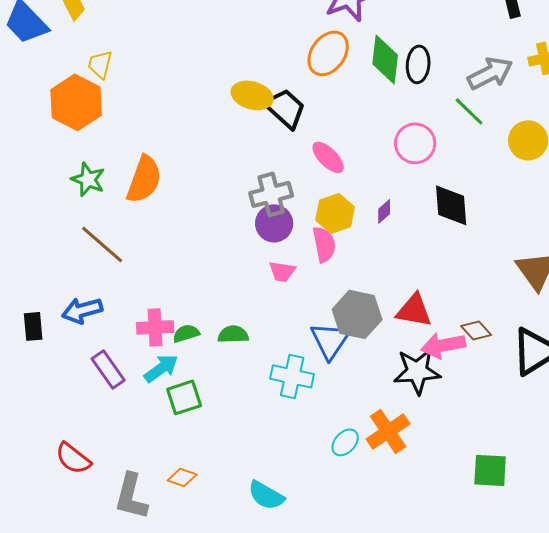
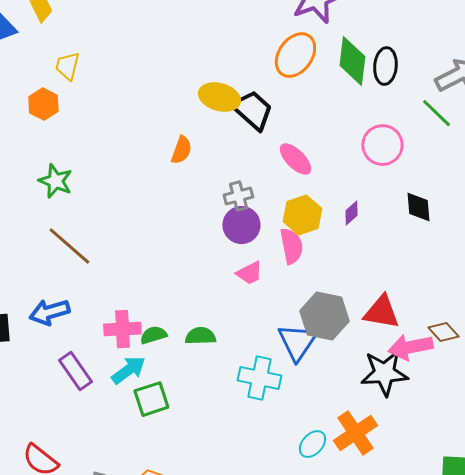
orange hexagon: (76, 102) -> (43, 104), size x0.6
orange semicircle: (144, 179) -> (181, 150), moved, size x0.6
gray cross: (271, 194) -> (238, 196), size x0.7
black diamond: (451, 205) -> (418, 207), size x0.7
pink trapezoid: (282, 271) -> (249, 273), turned -36

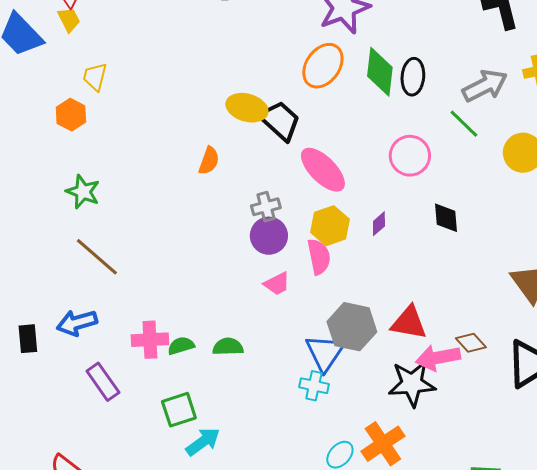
pink ellipse: (295, 159) -> (323, 170), size x1.4
cyan arrow: (128, 370) -> (203, 442), moved
cyan cross: (259, 378) -> (314, 386), moved, size x0.7

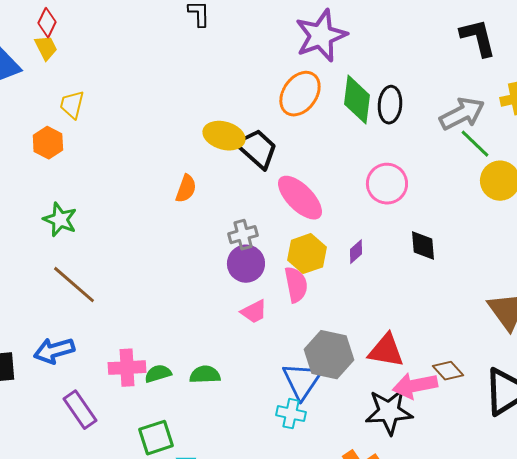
green line: (464, 124) -> (475, 144), moved

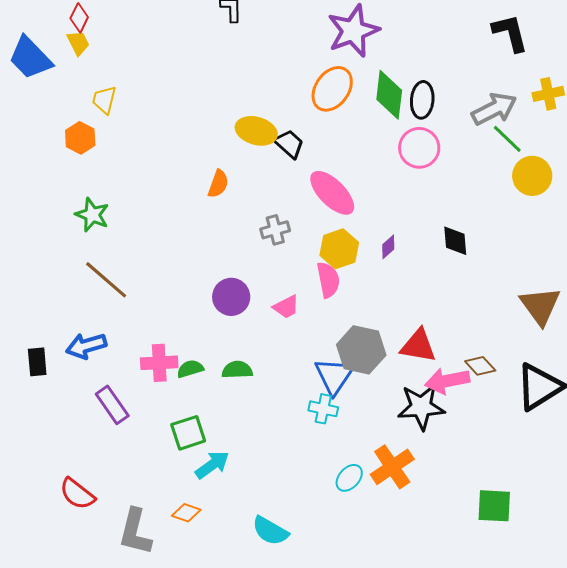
black trapezoid: (257, 149) -> (289, 144), size x0.7
pink circle: (387, 184) -> (419, 148), moved
purple circle: (246, 264) -> (231, 297), moved

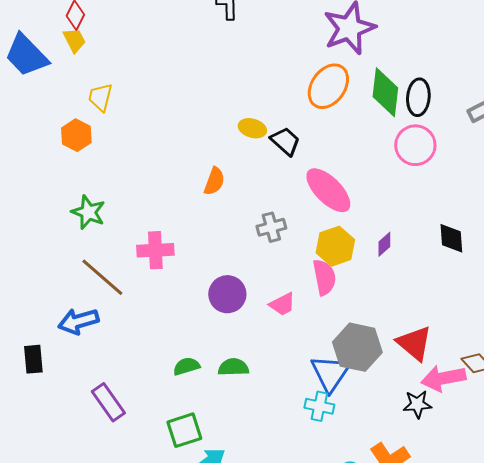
yellow ellipse: (256, 131) -> (252, 128), size x0.7
blue arrow: (86, 346) -> (78, 321), moved
red triangle: (418, 346) -> (414, 343), turned 30
pink cross: (159, 363) -> (155, 250), moved
black star: (421, 407) -> (417, 404), size x0.6

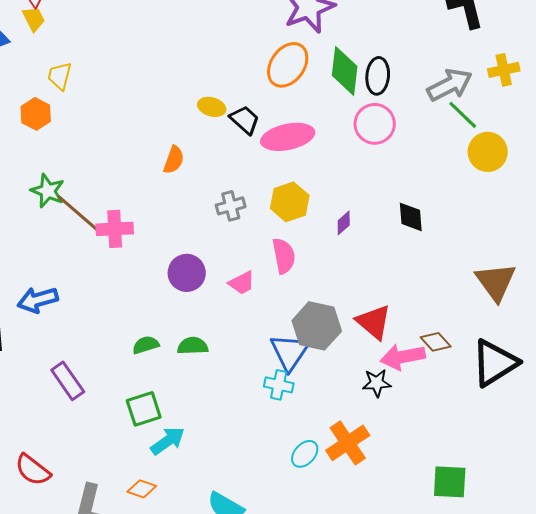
pink ellipse: (328, 190) -> (288, 137), moved, turned -57
yellow hexagon: (335, 246) -> (290, 202), moved
brown line: (102, 277) -> (78, 213), moved

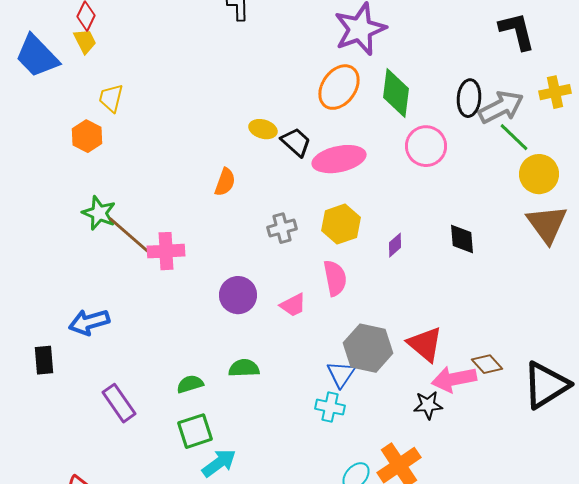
black ellipse: (378, 76) -> (469, 98), moved
brown triangle: (496, 282) -> (547, 224), moved
green semicircle: (146, 345) -> (190, 384), moved
blue triangle: (290, 352) -> (341, 374), size x0.7

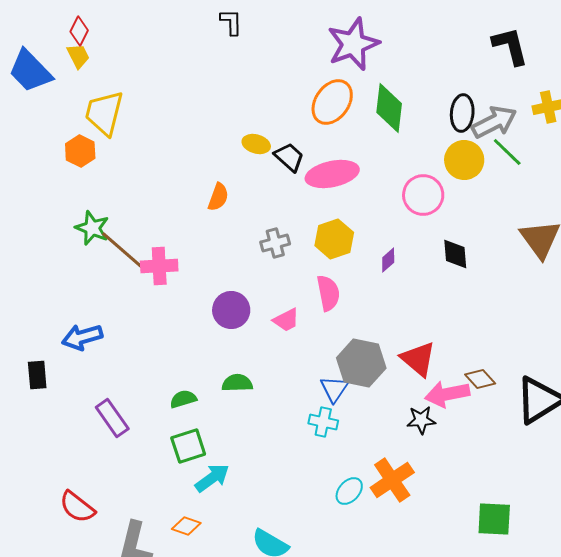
yellow trapezoid: (111, 98) -> (104, 113), size x1.6
pink circle: (426, 146) -> (423, 195), moved
yellow circle: (539, 174) -> (464, 160), moved

